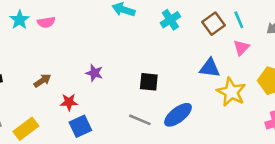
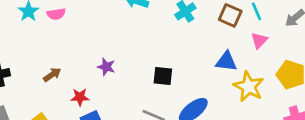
brown square: (213, 24) -> (230, 15), turned -30

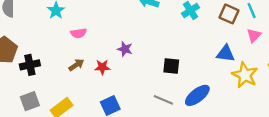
pink semicircle: (56, 14) -> (79, 33), moved
purple star: (106, 67) -> (125, 49), moved
red star: (80, 97) -> (102, 67), moved

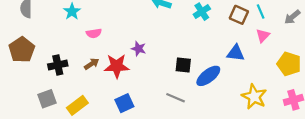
black cross: (30, 65) -> (58, 65), moved
red star: (102, 67) -> (117, 66), size x1.6
yellow star: (245, 75) -> (254, 97), moved
blue ellipse: (197, 95) -> (208, 76), moved

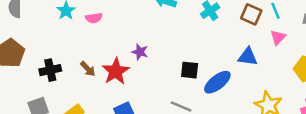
pink semicircle: (94, 33) -> (94, 18), moved
brown arrow: (92, 64) -> (88, 69), turned 80
red star: (117, 66) -> (116, 71), turned -30

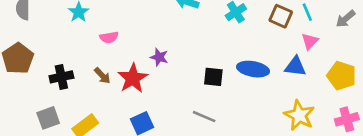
pink semicircle: (94, 18) -> (109, 37), moved
blue triangle: (248, 57) -> (295, 66), moved
blue ellipse: (217, 82) -> (253, 69), moved, turned 48

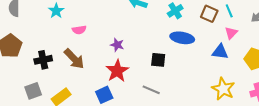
blue ellipse: (253, 69) -> (182, 38), moved
brown arrow: (102, 76) -> (74, 59), size x1.6
red star: (133, 78) -> (117, 71), moved

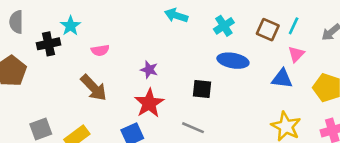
cyan line: (229, 11) -> (294, 26), turned 48
black cross: (43, 60) -> (49, 44), moved

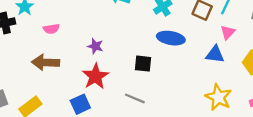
brown arrow: (94, 88) -> (46, 62), turned 136

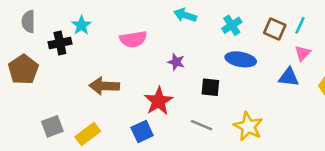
pink semicircle: (51, 29) -> (133, 39), moved, size x1.5
purple star: (95, 46) -> (176, 62), moved
yellow star: (218, 97) -> (248, 126), moved

